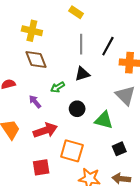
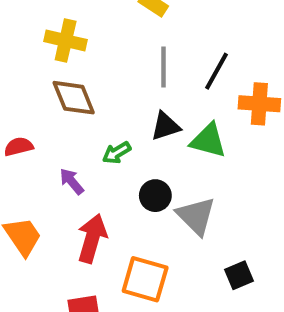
gray triangle: (125, 95) -> (196, 216), moved
green triangle: (104, 120) -> (208, 140), moved
red arrow: (45, 130) -> (92, 238), turned -55

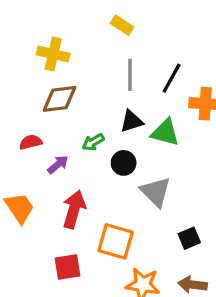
brown diamond: (74, 98) -> (60, 99), turned -75
red semicircle: (19, 147) -> (31, 142), moved
purple arrow: (72, 181) -> (58, 165), turned 90
black circle: (155, 196) -> (124, 163), moved

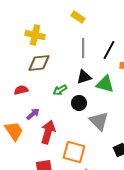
purple arrow: (58, 165) -> (33, 114), moved

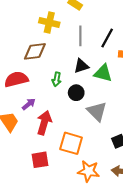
yellow cross: (35, 35) -> (49, 23), moved
red semicircle: (21, 90) -> (16, 79), size x1.6
green arrow: (60, 90) -> (57, 79), turned -48

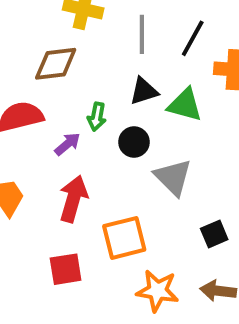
purple arrow: (29, 104) -> (67, 144), moved
orange square: (71, 143) -> (124, 238), turned -30

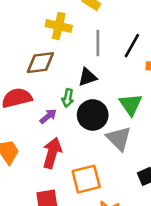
black triangle: (144, 91) -> (87, 77), moved
green triangle: (185, 105) -> (131, 104), moved, turned 40
black circle: (134, 142) -> (93, 115), size x1.5

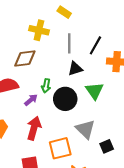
black triangle: (87, 77) -> (75, 69), moved
gray triangle: (119, 139) -> (85, 129), moved

